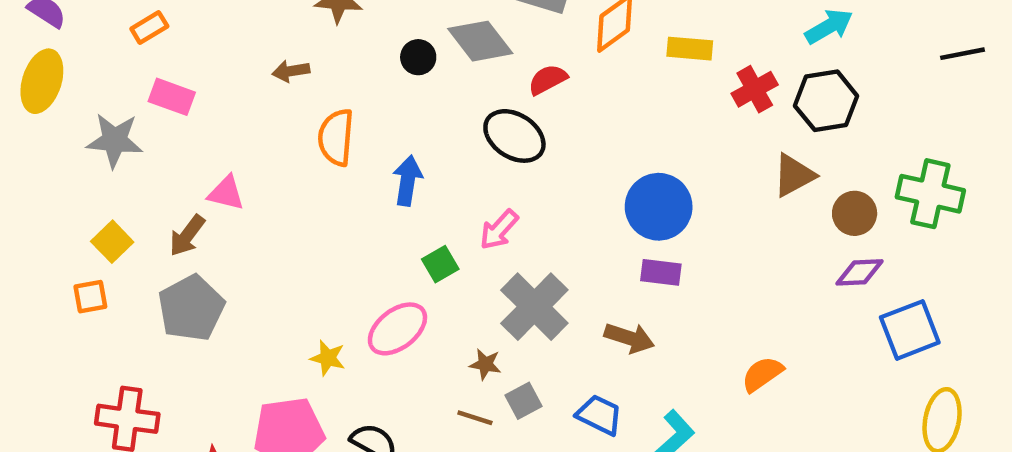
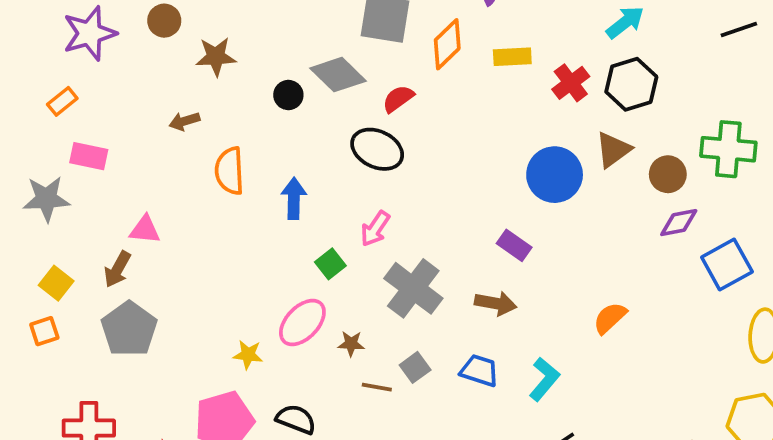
blue circle: (659, 207) -> (555, 175), moved
purple rectangle: (661, 272) -> (514, 245), turned 36
brown star: (485, 364) -> (351, 344), moved

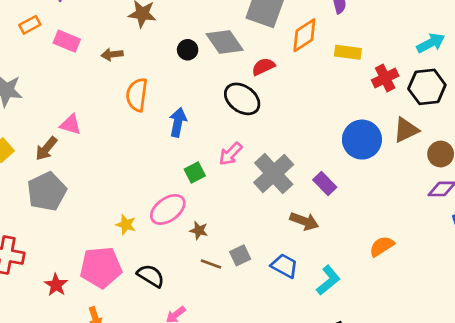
pink rectangle: (89, 156) -> (67, 41), moved
gray cross: (413, 288) -> (274, 174), moved

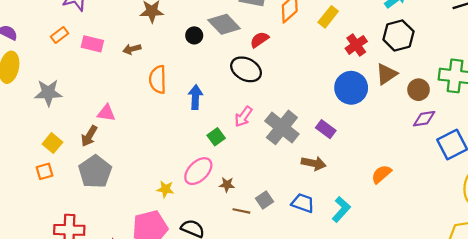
yellow rectangle: (348, 52) -> (328, 17), turned -50
red cross: (385, 78) -> (356, 45), moved

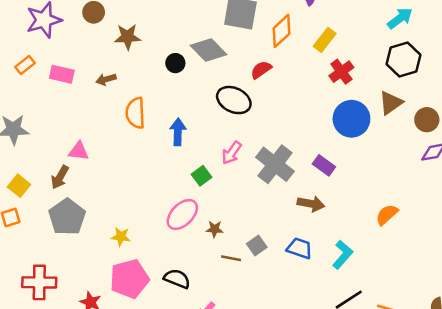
red semicircle: (259, 40) -> (261, 70), moved
red cross: (356, 45) -> (341, 72), moved
yellow star: (165, 189) -> (121, 237), moved

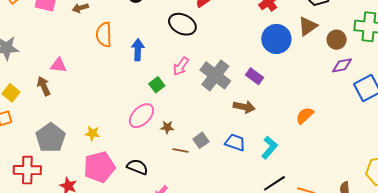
brown arrow: (60, 177) -> (44, 86), turned 126
gray pentagon: (67, 217) -> (51, 138), moved

